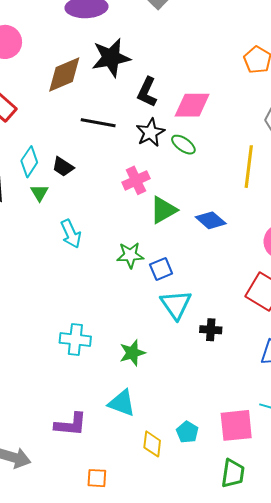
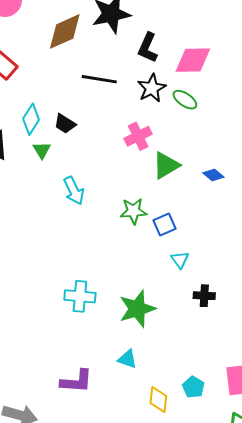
blue diamond: (211, 220) -> (213, 175), size x0.7
cyan triangle: (176, 305) -> (180, 260), size x0.6
black cross: (211, 330) -> (204, 296), moved
green star: (132, 353) -> (137, 309), size x1.4
cyan triangle: (122, 403) -> (127, 359), size x0.7

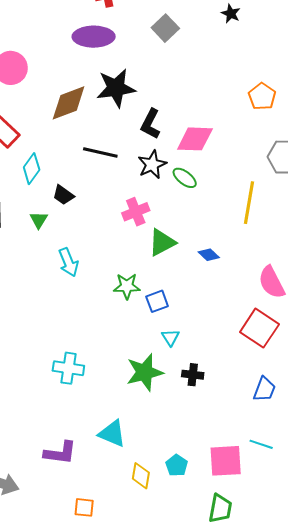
cyan diamond: (31, 119) -> (32, 169), moved
green star: (137, 309) -> (145, 372), moved
cyan triangle: (127, 359) -> (112, 434), size x1.4

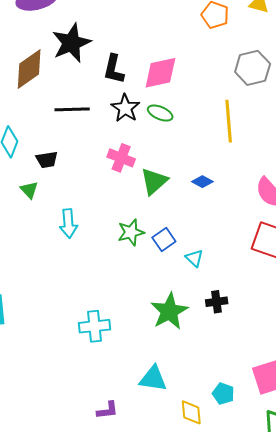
black trapezoid: (63, 195) -> (47, 160), turned -30
pink cross: (136, 212) -> (121, 158), turned -32
cyan arrow: (68, 262) -> (68, 224), turned 32
cyan triangle: (170, 337) -> (194, 258), moved
purple L-shape: (60, 453) -> (107, 410), size x0.7

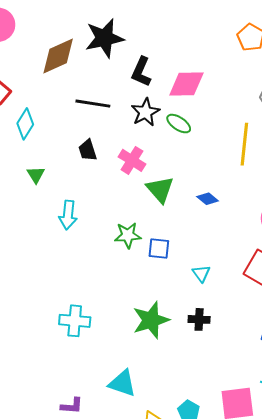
black trapezoid: (47, 160) -> (88, 150), moved, turned 70
green triangle: (154, 181) -> (160, 189), turned -40
blue square: (164, 239) -> (159, 248), turned 30
cyan triangle: (194, 258) -> (201, 273), moved

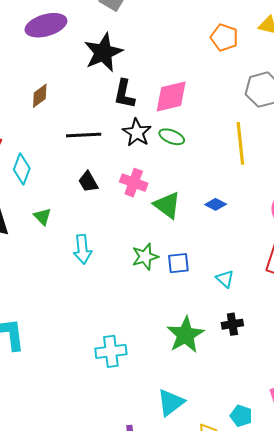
black star: (104, 38) -> (103, 52), moved
brown diamond: (58, 56) -> (40, 96), size x0.6
cyan triangle: (122, 383) -> (171, 403), turned -44

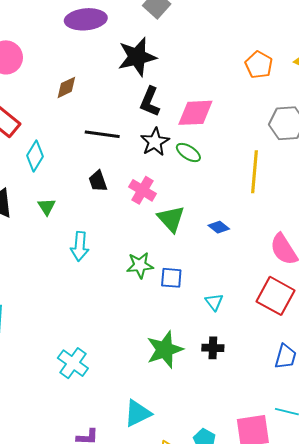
cyan cross: (111, 351) -> (73, 363), moved, turned 32

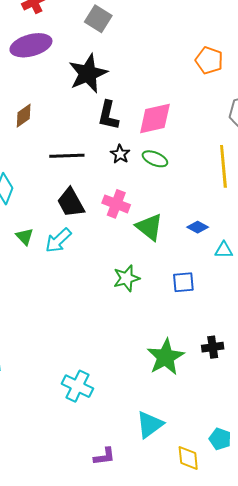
black star: (155, 142) -> (120, 154), size x0.7
black trapezoid: (98, 181) -> (71, 203), size x1.4
cyan arrow: (80, 246) -> (58, 240), moved, turned 52
blue square: (171, 278) -> (183, 282), moved
cyan triangle: (214, 302) -> (224, 250), moved, turned -42

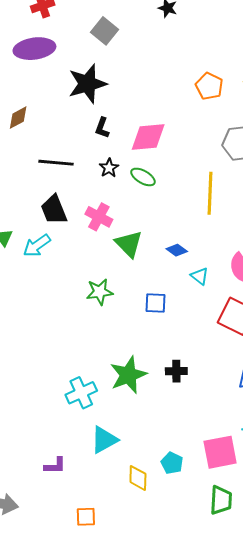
black L-shape: (108, 115) -> (102, 128), size x0.7
cyan triangle: (224, 250) -> (200, 276), turned 30
cyan cross: (77, 386) -> (81, 393), moved, turned 32

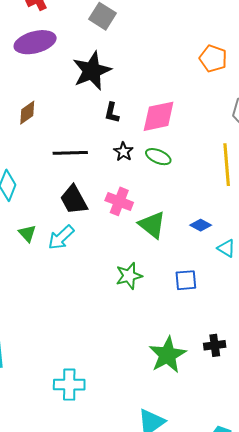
cyan cross: (81, 393) -> (69, 385), moved, turned 32

